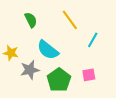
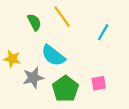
yellow line: (70, 20) -> (62, 17), moved
cyan line: (93, 40) -> (103, 32), moved

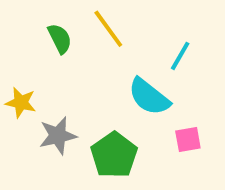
cyan semicircle: (53, 55) -> (149, 97), moved
pink square: (99, 83) -> (188, 139), moved

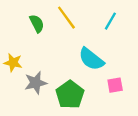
cyan line: (180, 56) -> (110, 21), moved

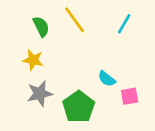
cyan semicircle: (91, 59) -> (107, 79), moved, size x0.6
yellow star: (13, 63) -> (33, 60), moved

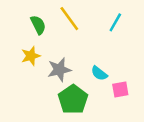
yellow star: (33, 60) -> (31, 56), turned -30
gray star: (40, 94) -> (59, 70), moved

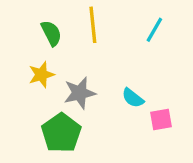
yellow line: (69, 19) -> (93, 25), turned 30
green pentagon: (73, 99) -> (61, 133), moved

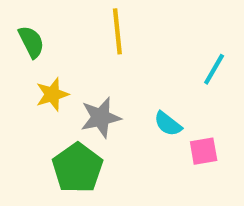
cyan line: (154, 30) -> (214, 69), moved
green semicircle: (51, 33) -> (31, 42), moved

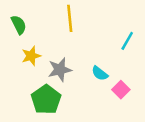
pink square: (204, 151) -> (121, 90), turned -35

